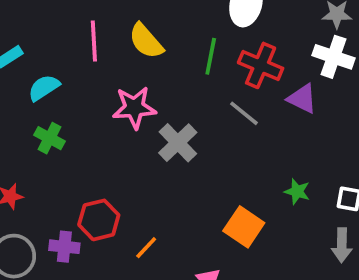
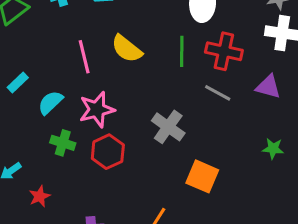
purple triangle: (302, 99) -> (268, 87), moved
pink star: (134, 108) -> (97, 110), moved
red hexagon: (99, 220) -> (108, 152), moved
orange square: (244, 227) -> (202, 176), moved

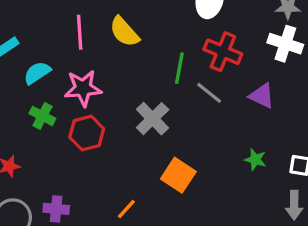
green line: (182, 51) -> (179, 68), moved

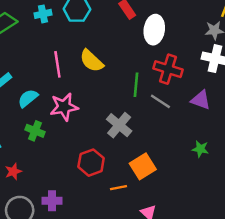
red hexagon: (87, 133) -> (91, 163), moved
orange square: (178, 175) -> (143, 166), turned 30
orange line: (126, 209) -> (118, 188), moved, turned 42

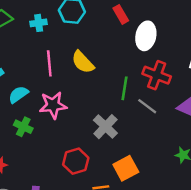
cyan cross: (43, 14) -> (39, 23), moved

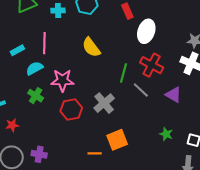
pink line: (49, 63) -> (44, 43), moved
red hexagon: (76, 161) -> (71, 110), moved

